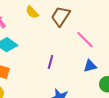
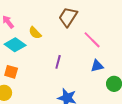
yellow semicircle: (32, 12) -> (35, 33), moved

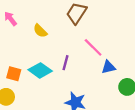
pink line: (92, 40) -> (93, 47), moved
cyan diamond: (15, 45) -> (40, 70), moved

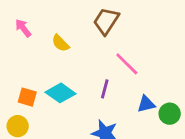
purple line: (65, 63) -> (105, 89), moved
blue triangle: (108, 67) -> (146, 104), moved

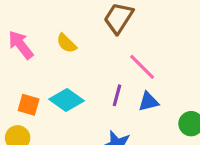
pink arrow: (23, 28) -> (21, 45), moved, size x1.4
blue triangle: (146, 104) -> (148, 102), moved

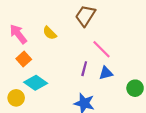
cyan diamond: (66, 100) -> (36, 83), moved
orange square: (29, 105) -> (24, 59), moved, turned 32

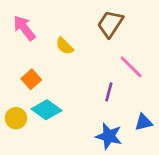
pink arrow: (18, 34) -> (24, 28), moved
blue triangle: (106, 73) -> (144, 122), moved
yellow circle: (16, 98) -> (16, 118), moved

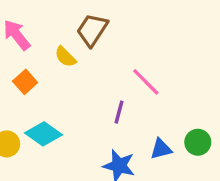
brown trapezoid: (110, 24) -> (92, 30), moved
orange square: (31, 79) -> (25, 82), moved

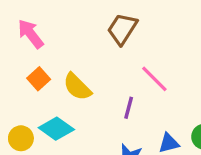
brown trapezoid: (92, 30) -> (122, 29), moved
yellow semicircle: (65, 57) -> (77, 87), moved, size x1.4

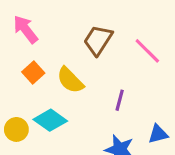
brown trapezoid: (122, 29) -> (98, 40), moved
pink line: (154, 79) -> (147, 51), moved

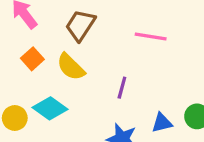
brown trapezoid: (98, 40) -> (80, 25), moved
pink line: (147, 51) -> (151, 36), turned -36

